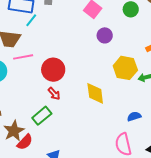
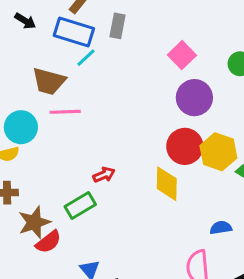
purple circle: (105, 35) -> (194, 98), size x1.5
red circle: (53, 70) -> (185, 146), moved
red arrow: (54, 94) -> (104, 175), turned -80

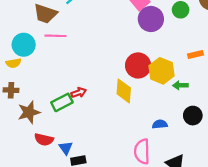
purple circle: (194, 98) -> (151, 19), moved
red arrow: (104, 175) -> (79, 93), moved
red semicircle: (48, 242) -> (44, 139), moved, turned 48

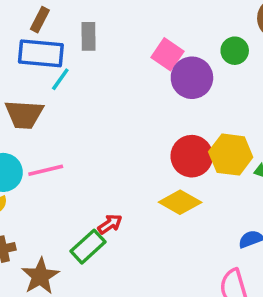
pink line: (55, 36) -> (46, 170), moved
yellow diamond: (124, 91) -> (180, 202), turned -50

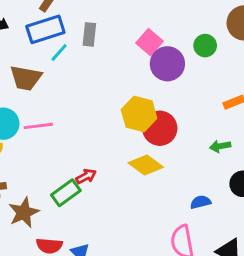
gray rectangle: (88, 36) -> (89, 34), moved
blue rectangle: (41, 53) -> (45, 29), turned -30
yellow hexagon: (231, 155) -> (139, 114), moved

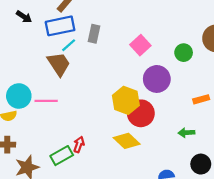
purple circle: (167, 64) -> (157, 79), moved
brown trapezoid: (26, 78) -> (59, 64), moved, turned -140
red arrow: (86, 176) -> (79, 144), turned -49

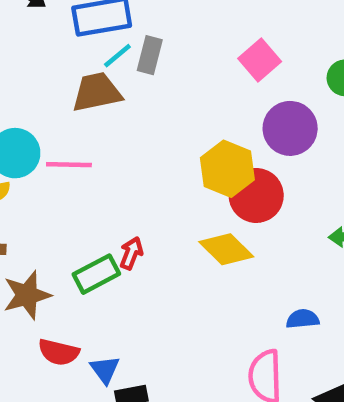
gray rectangle: (94, 34) -> (150, 55), moved
brown trapezoid: (59, 64) -> (97, 92), turned -70

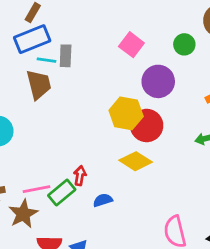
cyan line: (117, 56) -> (46, 60), turned 60
brown trapezoid: (97, 92) -> (39, 84), turned 100
pink line: (69, 165) -> (36, 189), moved
blue semicircle: (303, 319) -> (103, 200), moved

